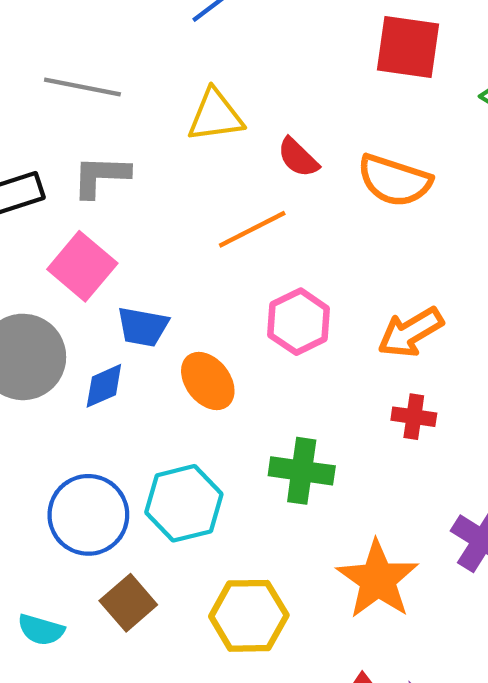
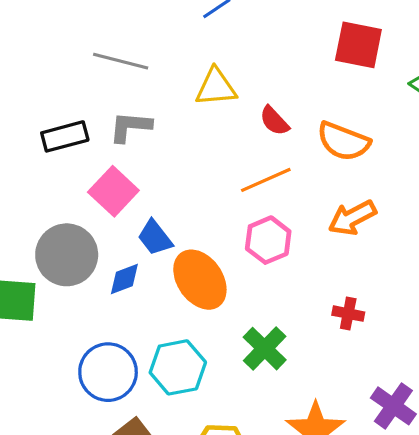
orange line: (252, 229) -> (266, 180), moved
blue trapezoid: (143, 327) -> (155, 238), turned 39
orange arrow: (410, 332) -> (352, 218), moved
orange ellipse: (208, 381) -> (200, 280), size x1.4
green cross: (302, 471) -> (265, 349), turned 33

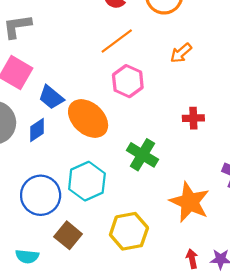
orange arrow: (352, 218) -> (181, 53), size x0.7

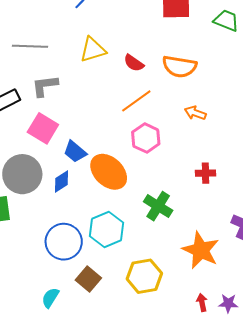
orange arrow: (181, 53) -> (195, 113), turned 60
cyan semicircle: (27, 256) -> (50, 298), turned 115

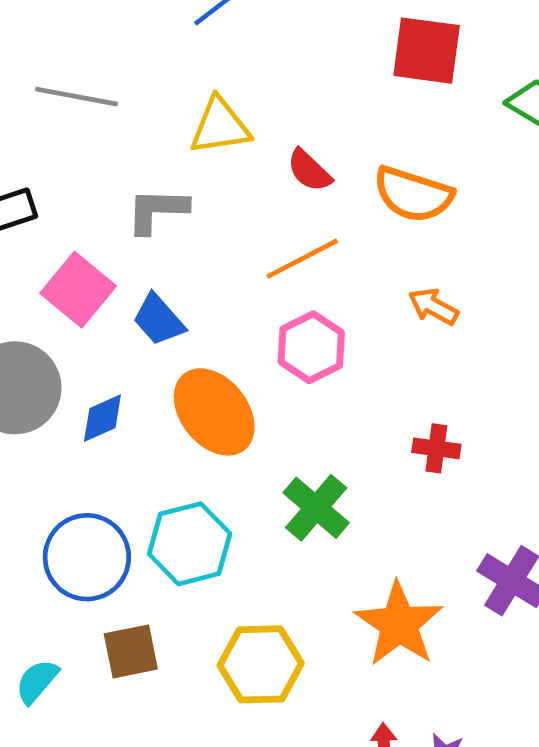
gray L-shape: (45, 86) -> (157, 210), moved
blue trapezoid: (75, 152) -> (159, 320), moved
brown square: (88, 279) -> (131, 651), turned 30

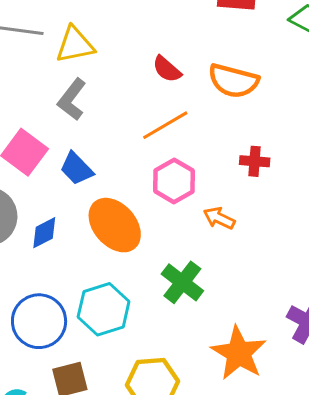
yellow triangle: (220, 126) -> (75, 45), moved
gray L-shape: (157, 210) -> (72, 99), turned -51
orange arrow: (433, 306) -> (219, 218), moved
red cross: (436, 448) -> (255, 161), moved

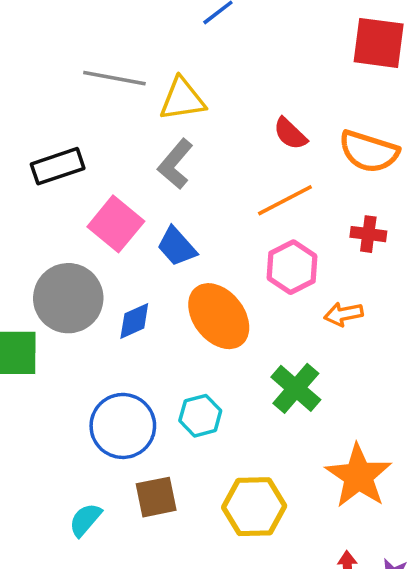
red cross: (255, 161) -> (368, 234), moved
orange arrow: (219, 218) -> (343, 314), turned -40
cyan hexagon: (104, 309) -> (200, 416), size x0.7

